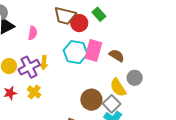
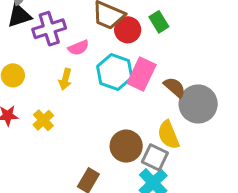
pink semicircle: (33, 33) -> (78, 48), moved, turned 48
purple cross: (29, 67) -> (49, 29), moved
gray circle: (135, 78) -> (198, 104), moved, size x1.6
gray square: (112, 104) -> (155, 157), turned -30

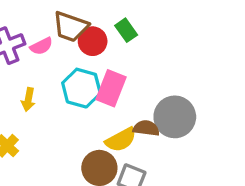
pink semicircle: (78, 48) -> (41, 46), moved
brown semicircle: (175, 87) -> (146, 128), moved, turned -30
yellow semicircle: (168, 135) -> (121, 140), moved, turned -92

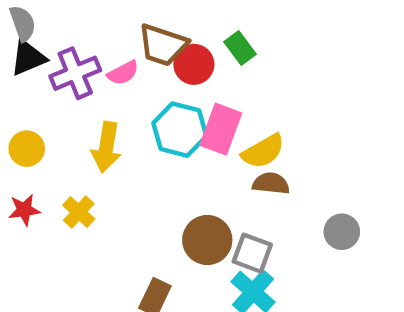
yellow arrow: (28, 99) -> (106, 147), size x1.5
gray circle: (175, 117) -> (342, 232), moved, size x0.6
yellow semicircle: (121, 140) -> (263, 151), moved

